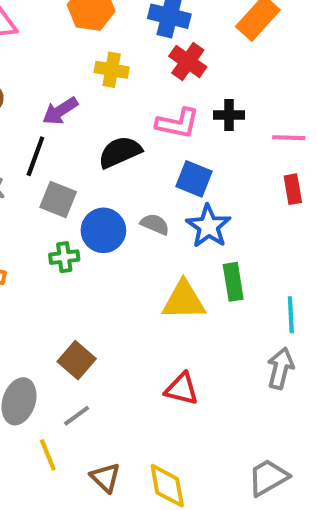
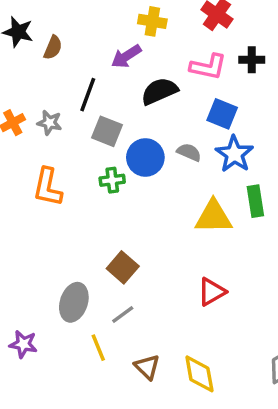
purple arrow: (60, 111) -> (126, 56), moved
red triangle: (182, 389) -> (212, 292), turned -44

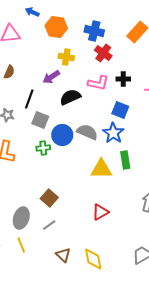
blue square: (222, 114) -> (120, 110), moved
gray semicircle: (189, 152) -> (87, 132), size x1.5
yellow line: (98, 348) -> (21, 245), moved

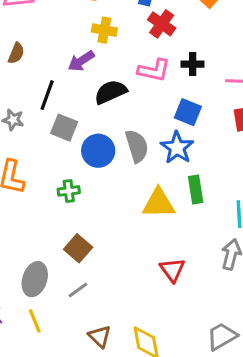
gray semicircle: (87, 132) -> (137, 146), turned 50
green cross: (43, 148) -> (69, 191), moved
red triangle: (100, 212) -> (172, 270), moved, turned -36

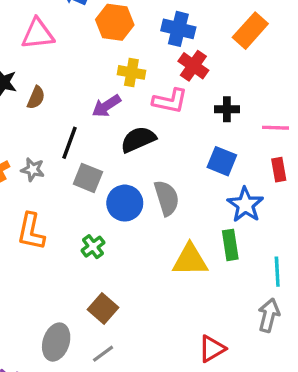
pink L-shape: (154, 70) -> (170, 101), moved
blue star: (177, 148) -> (245, 205), moved
green cross: (69, 191) -> (93, 247), turned -30
red triangle: (172, 270) -> (212, 349), moved, turned 36

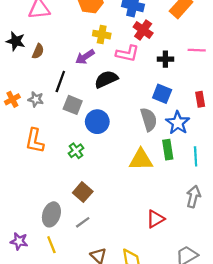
pink line: (275, 128) -> (197, 50), moved
gray semicircle: (167, 198) -> (149, 119), moved
cyan line: (277, 272) -> (196, 156), moved

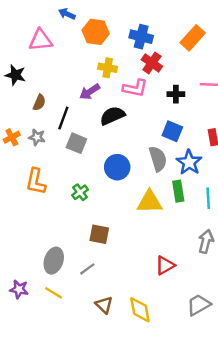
brown semicircle: (38, 51) -> (39, 102), moved
blue circle: (97, 122) -> (117, 167), moved
brown square: (83, 192) -> (99, 234), moved, turned -30
yellow line: (51, 245) -> (54, 293), turned -36

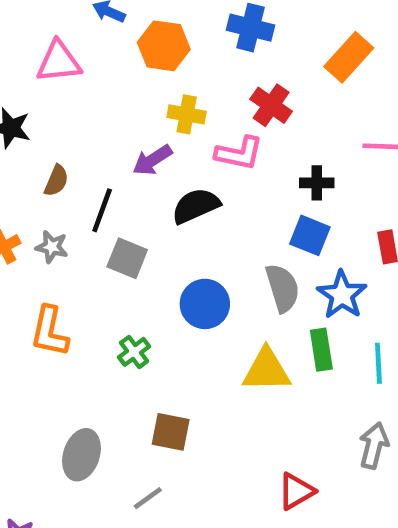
blue cross: (141, 37) -> (251, 28), moved
black cross: (176, 94) -> (317, 183), moved
gray ellipse: (54, 261) -> (82, 455), moved

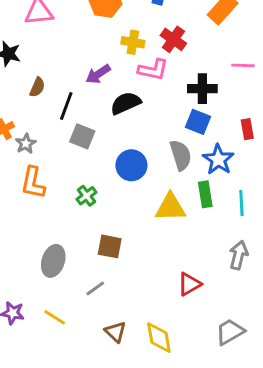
yellow cross: (187, 114) -> (133, 42), moved
black cross: (317, 183) -> (202, 89), size x1.4
gray star: (52, 247) -> (26, 144), moved, turned 30

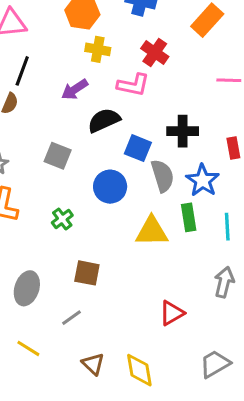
yellow cross: (133, 42) -> (98, 49), moved
black cross: (202, 89) -> (183, 131), moved
black line: (66, 106) -> (22, 71), moved
blue square: (198, 122) -> (138, 148), moved

